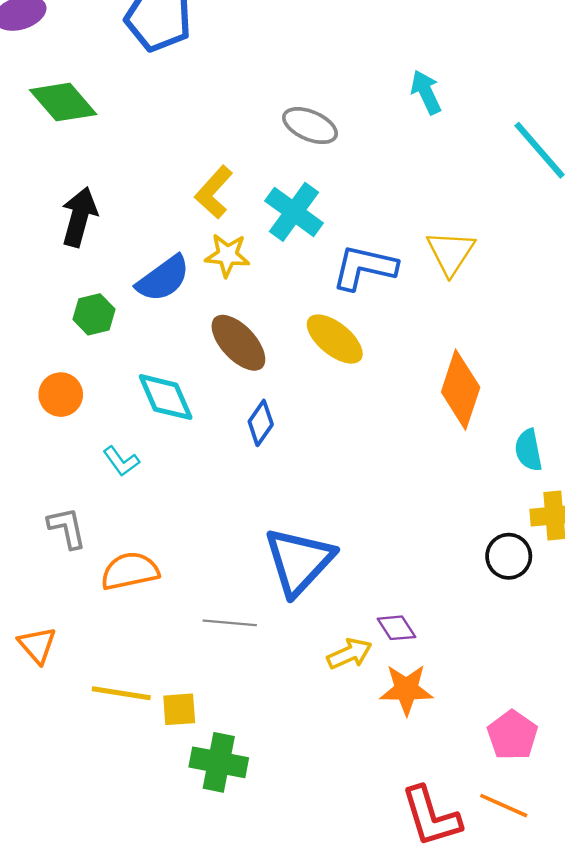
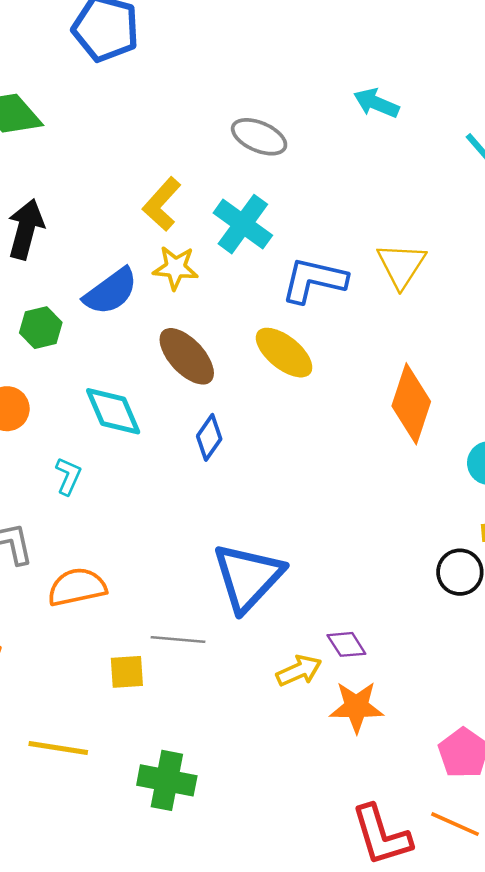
cyan arrow: (426, 92) -> (376, 103), turned -42
cyan L-shape: (121, 461) -> (68, 476), turned -120
yellow line: (121, 693) -> (58, 748), moved
yellow square: (179, 709) -> (127, 672), moved

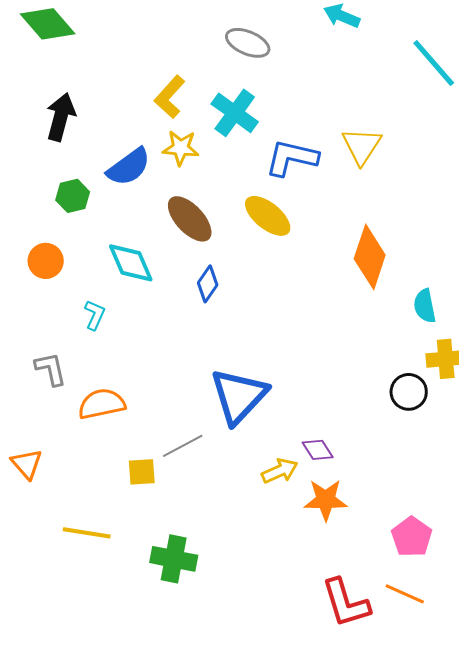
gray line: (178, 639) -> (183, 446), turned -33

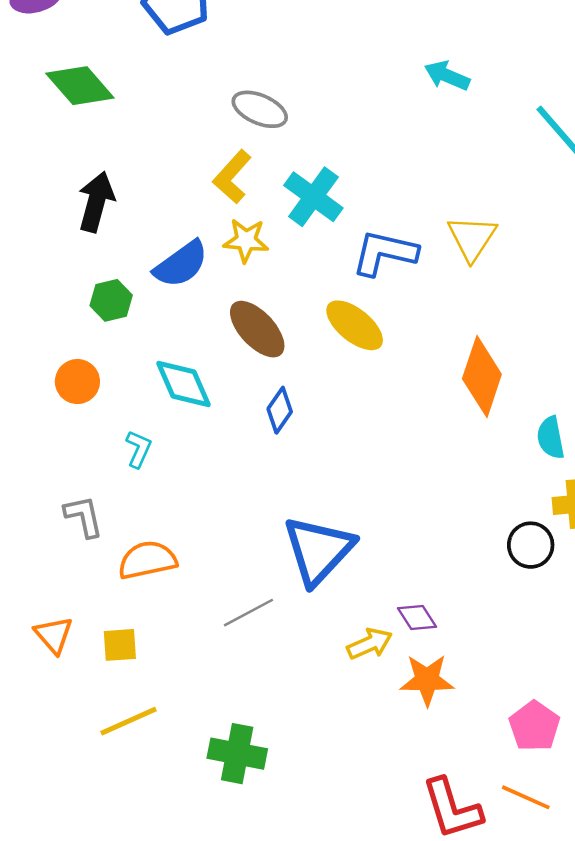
gray ellipse: (248, 43) -> (260, 109), moved
yellow square: (142, 472) -> (120, 645), moved
yellow line: (87, 533) -> (129, 721), turned -33

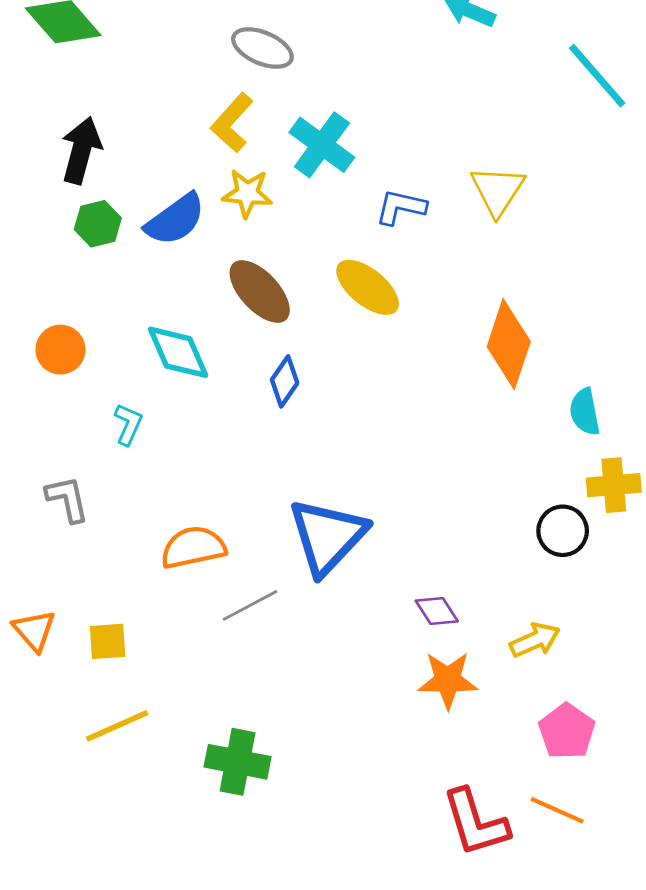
blue L-shape: (385, 253) -> (401, 207), size x0.7
green hexagon: (111, 300) -> (98, 224), moved
orange semicircle: (147, 560) -> (193, 547), moved
yellow arrow: (370, 644) -> (535, 640), moved

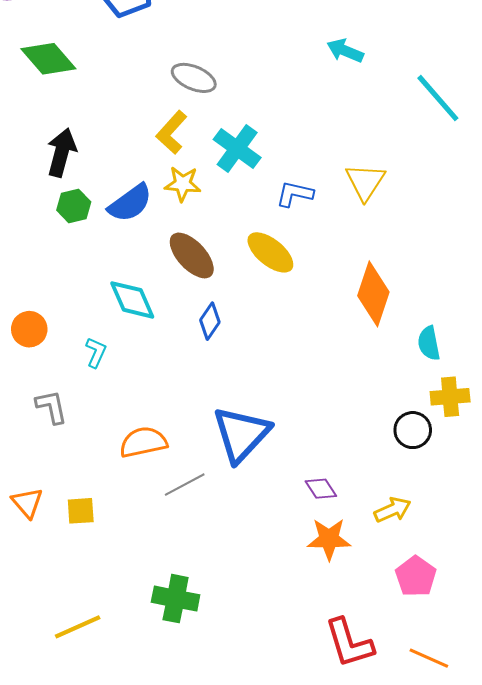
orange circle: (60, 350) -> (29, 329), moved
yellow line: (117, 726) -> (78, 627), moved
orange line: (557, 810) -> (429, 658), moved

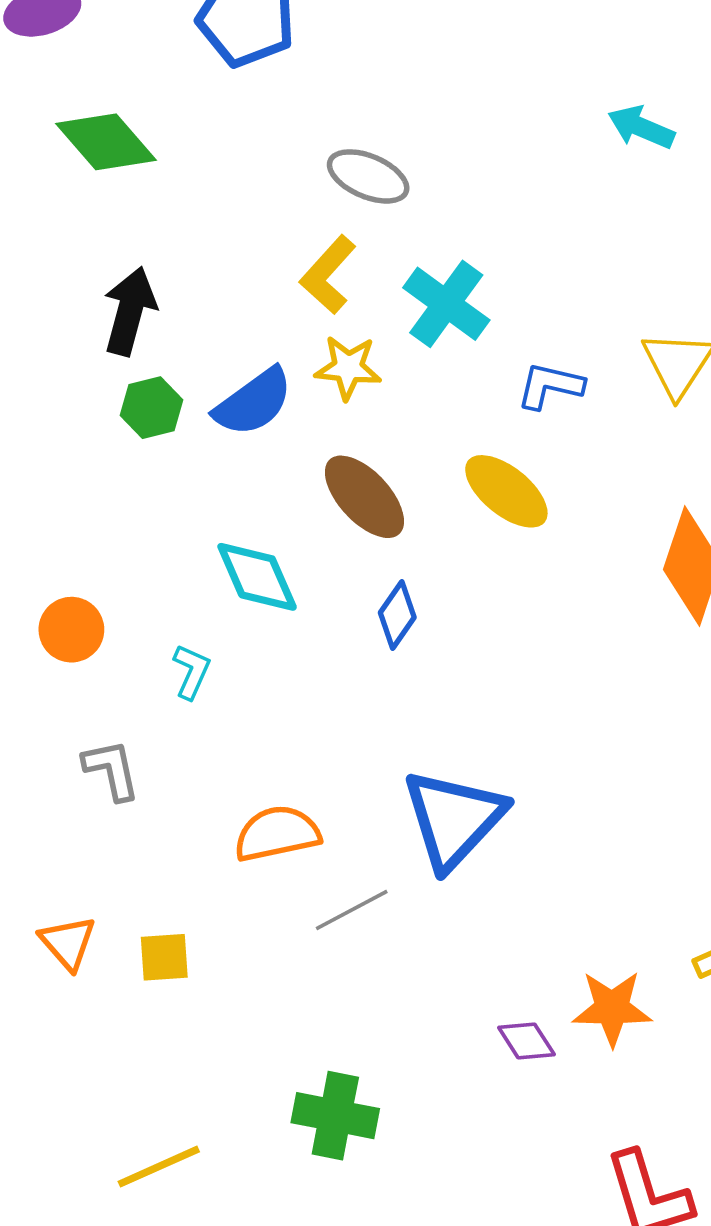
purple diamond: (321, 489) -> (526, 1041), moved

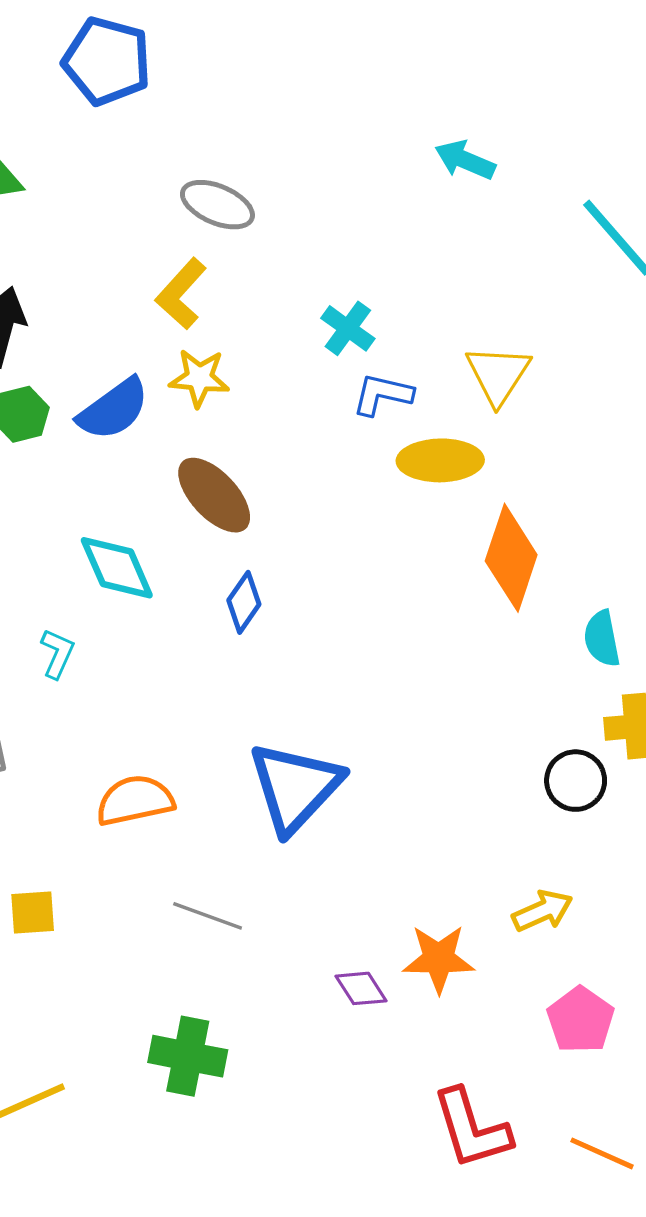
cyan cross: (446, 304) -> (348, 328), moved, size x0.7
yellow ellipse: (506, 491) -> (440, 460), moved, turned -40
gray line: (352, 910) -> (208, 916), moved, turned 48

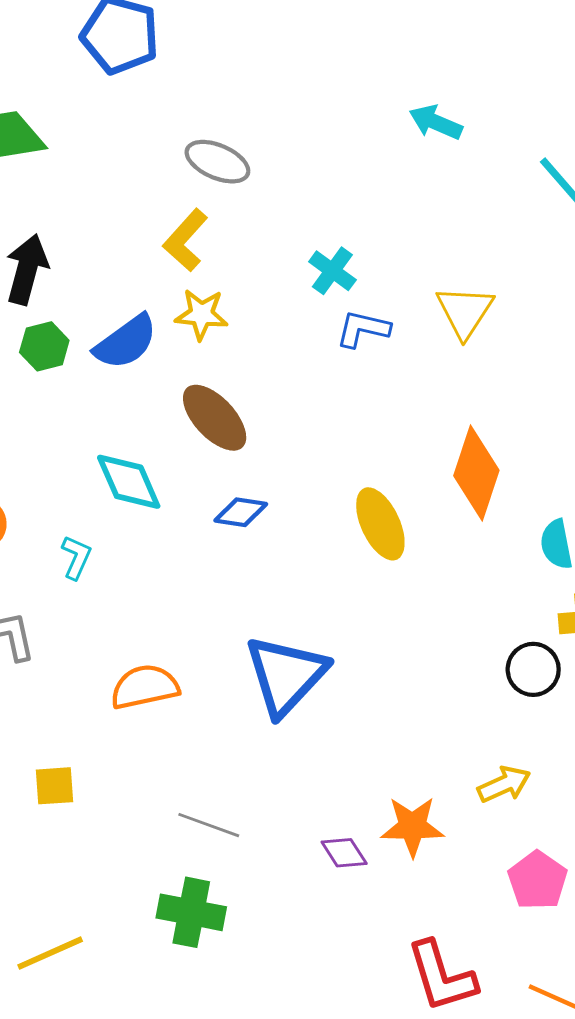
yellow ellipse: (440, 460) -> (380, 524), moved, turned 66
blue diamond: (244, 602) -> (241, 512), turned 64
gray line: (208, 916) -> (209, 825), moved

